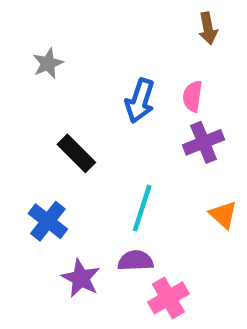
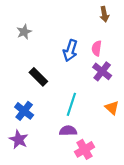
purple cross: (204, 142) -> (102, 71), turned -30
purple star: (81, 278) -> (19, 140), moved

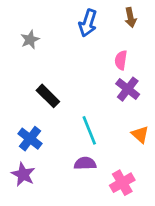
blue arrow: (70, 51) -> (88, 23), moved
cyan line: (71, 104) -> (89, 130), turned -40
pink cross: (85, 149) -> (122, 183), moved

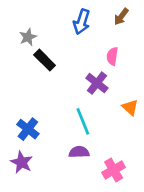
brown arrow: (130, 18) -> (121, 17), turned 48
purple cross: (128, 89) -> (97, 83), moved
black rectangle: (48, 96) -> (45, 60), moved
orange triangle: (140, 134) -> (130, 107), moved

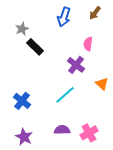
cyan line: (83, 121) -> (65, 95), turned 70
purple semicircle: (79, 152) -> (62, 130), moved
purple star: (22, 162) -> (24, 137), moved

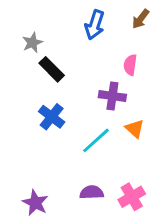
purple cross: (76, 65) -> (112, 96), turned -30
orange triangle: (102, 84) -> (135, 129), moved
blue cross: (22, 101) -> (52, 117), moved

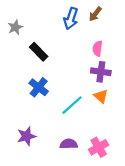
brown arrow: (141, 19) -> (95, 14), moved
gray star: (32, 43) -> (15, 27), moved
purple cross: (112, 96) -> (101, 72), moved
purple star: (35, 203) -> (26, 136), moved, turned 30

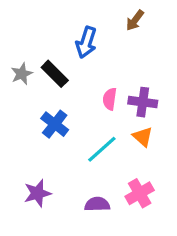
blue arrow: (71, 18) -> (86, 42), moved
gray star: (15, 27) -> (22, 74), moved
pink semicircle: (97, 48) -> (110, 99), moved
pink cross: (99, 147) -> (140, 193), moved

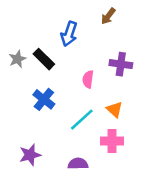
purple cross: (143, 102) -> (121, 64), moved
pink cross: (140, 193) -> (112, 141), moved, turned 30

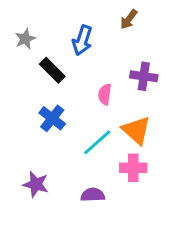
gray star: (17, 59) -> (25, 39), moved
orange triangle: (115, 109) -> (136, 130), size x1.5
purple star: (30, 155) -> (36, 184), turned 30

